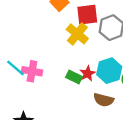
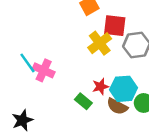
green rectangle: (74, 77) -> (83, 101), moved
brown semicircle: (104, 100) -> (117, 106), moved

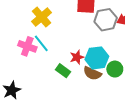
yellow cross: (100, 43) -> (42, 17), moved
cyan line: (27, 63) -> (41, 43), moved

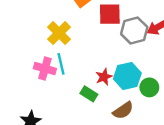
cyan line: (41, 43) -> (61, 64), turned 30
brown semicircle: (92, 73) -> (123, 110), moved, turned -54

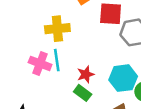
yellow cross: (59, 33) -> (57, 29), turned 35
red star: (104, 77) -> (86, 74), moved

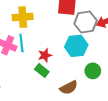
cyan hexagon: (123, 78) -> (76, 46), moved

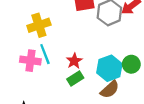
cyan hexagon: (76, 46) -> (109, 68), moved
green rectangle: (42, 71) -> (75, 78), turned -56

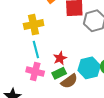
pink cross: (30, 61) -> (35, 72), moved
brown semicircle: (110, 89) -> (69, 81), moved

